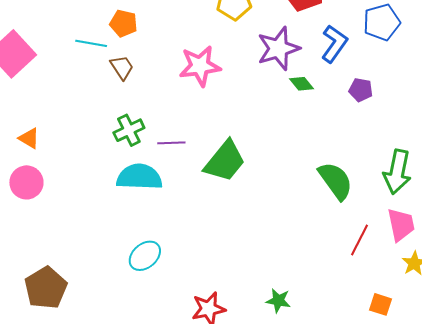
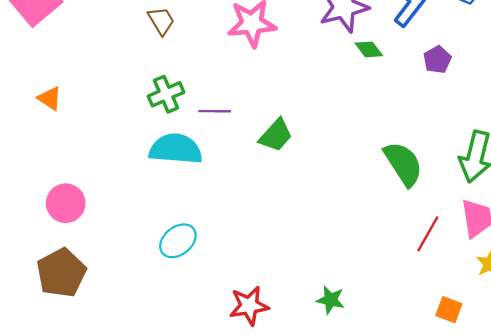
purple pentagon: (361, 90) -> (437, 60), turned 30
green trapezoid: (225, 161) -> (276, 135), size x0.7
pink circle: (26, 182) -> (66, 203), moved

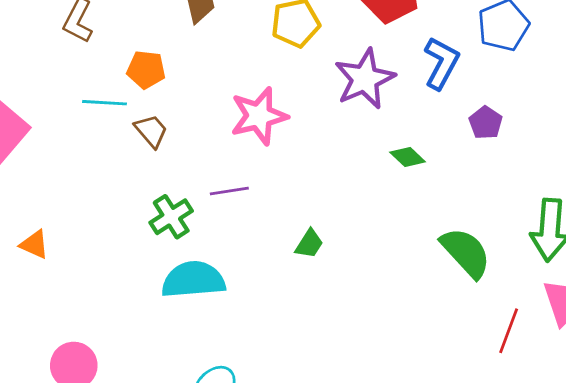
green diamond: (369, 49) -> (408, 157), moved
purple line: (215, 111) -> (229, 191), moved
green trapezoid: (276, 135) -> (309, 244), size x0.7

